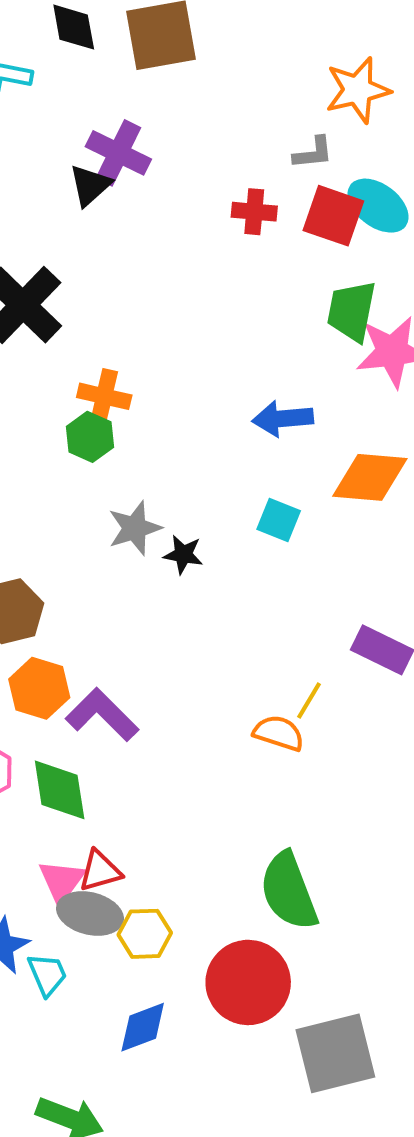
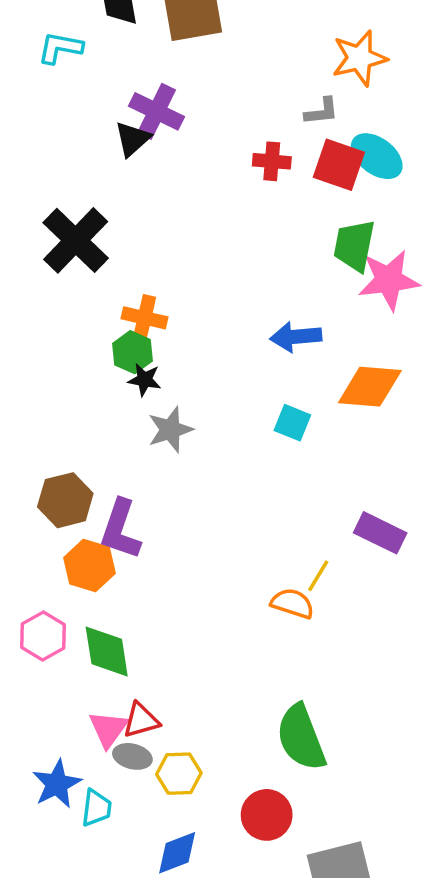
black star: (183, 554) -> (144, 380), moved
purple L-shape: (102, 715) -> (120, 529), moved, turned -116
gray ellipse: (90, 914) -> (132, 756), size x0.7
cyan trapezoid: (47, 974) -> (96, 808), turned 30
red circle: (248, 982) -> (267, 815), size x0.7

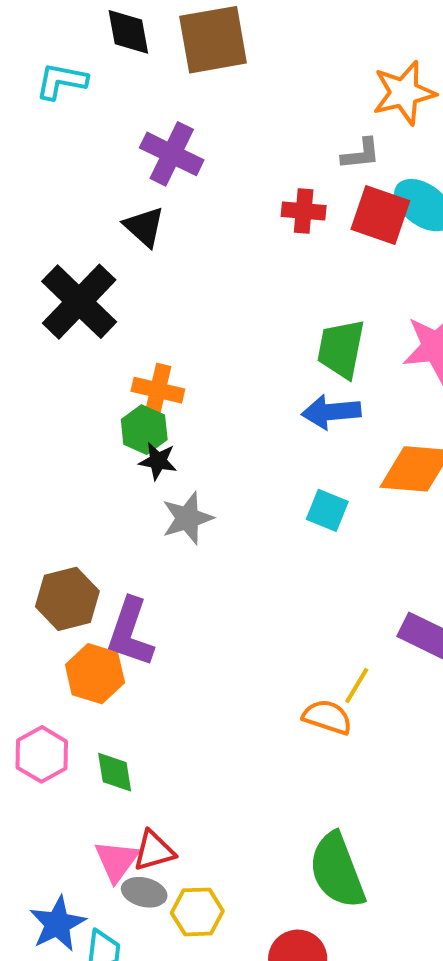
black triangle: (132, 139) -> (144, 227), moved, turned -36
green trapezoid: (354, 246) -> (341, 349), moved
green diamond: (107, 652) -> (115, 772), size x0.7

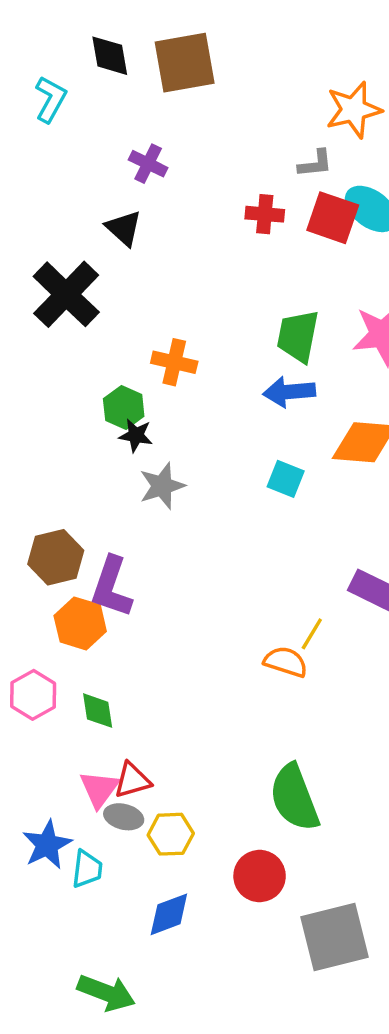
cyan L-shape: (61, 81) -> (51, 99), turned 108
purple cross: (172, 154) -> (148, 164), size x0.7
orange cross: (158, 390) -> (174, 362), moved

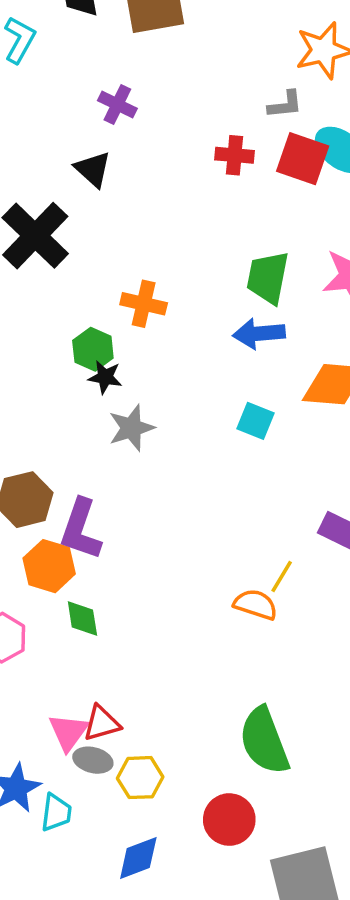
green diamond: (98, 711) -> (82, 618), moved

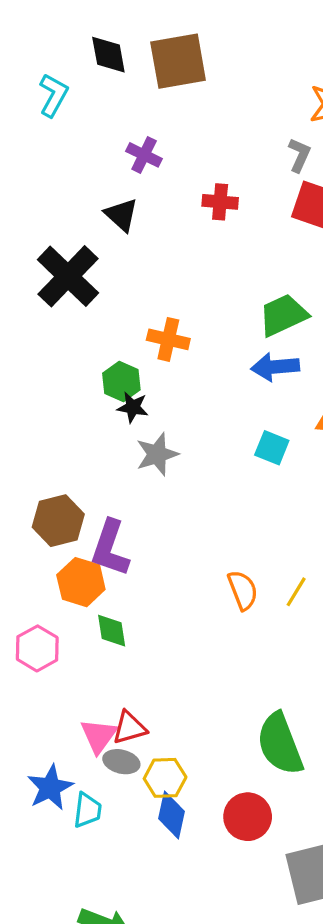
gray L-shape: (285, 105) -> (299, 155), turned -60
red cross: (235, 155) -> (220, 202), moved
green trapezoid: (268, 278) -> (283, 315), turned 54
orange semicircle: (255, 604) -> (243, 590), moved, turned 51
blue diamond: (138, 858) -> (172, 815), moved, turned -57

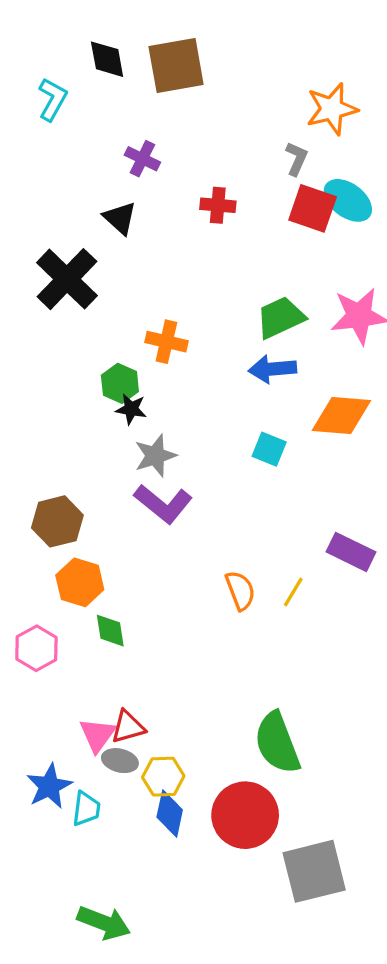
purple L-shape: (110, 548) -> (163, 504), moved, turned -70
red circle: (248, 817) -> (245, 815), size x1.4

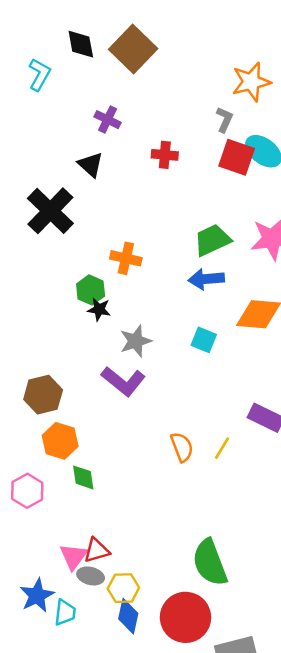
brown square: (176, 66) -> (133, 49), turned -36
gray star: (155, 456) -> (136, 341), moved

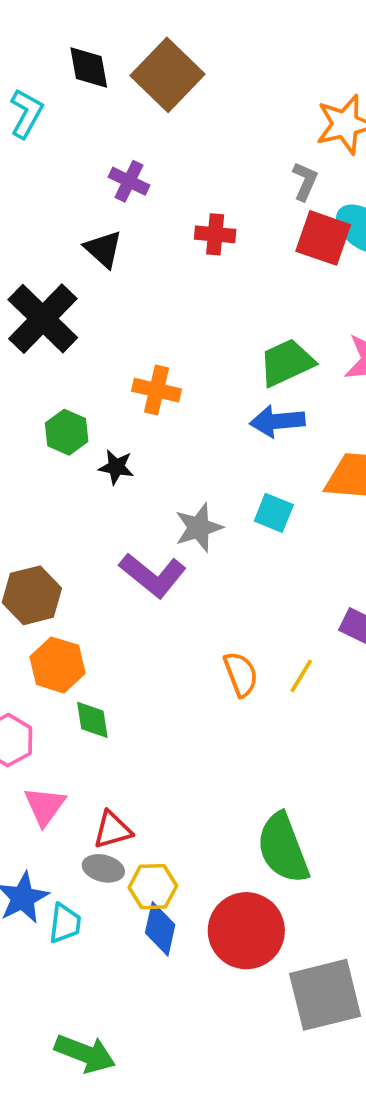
green hexagon: (91, 290) -> (67, 432), moved
gray star: (136, 341) -> (199, 528), moved
pink triangle: (74, 556) -> (45, 806), moved

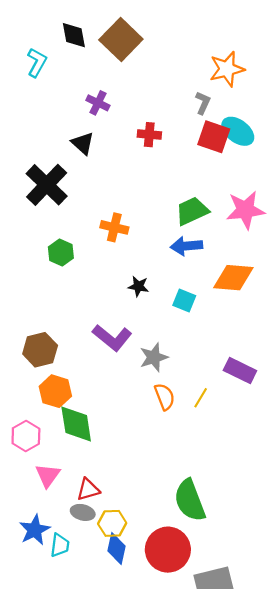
black star: (116, 467) -> (138, 286), moved
gray star: (199, 528) -> (154, 357), moved
green diamond: (92, 720) -> (76, 424), size x1.6

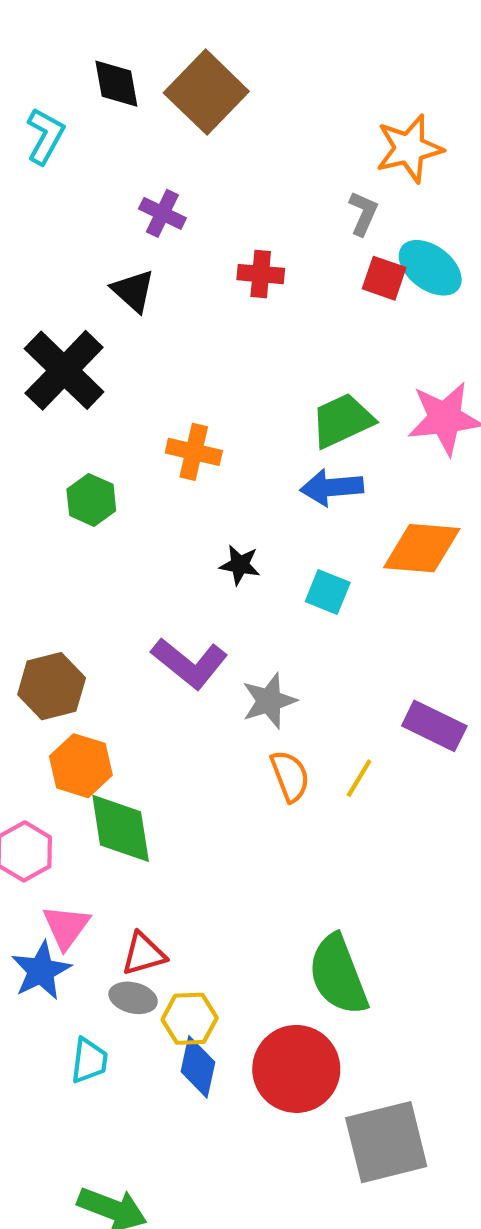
red square: (214, 137) -> (384, 278), size x0.7
blue star: (35, 530) -> (41, 971), moved

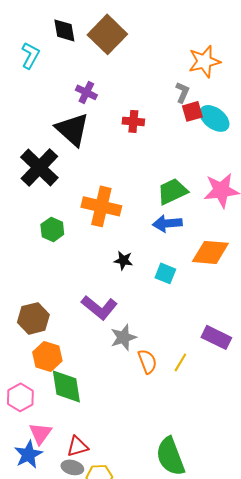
red square: (384, 278) -> (192, 111), moved, turned -35
black triangle: (133, 291) -> (72, 129), size x1.6
orange cross: (194, 452) -> (101, 206), size x1.5
gray star: (269, 701) -> (123, 337), moved

